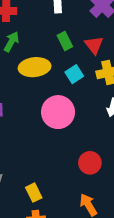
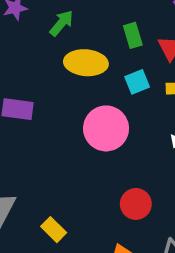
yellow rectangle: (34, 193) -> (54, 230), turned -30

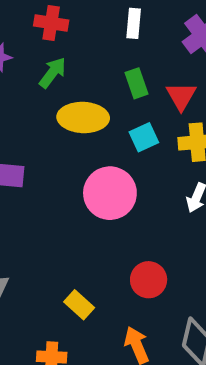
yellow rectangle: (54, 230) -> (79, 305), moved

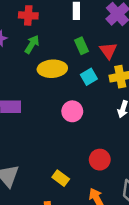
pink circle: (110, 193) -> (72, 111), size x0.7

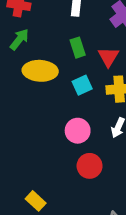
pink circle: (72, 111) -> (78, 131), moved
red circle: (100, 160) -> (90, 166), moved

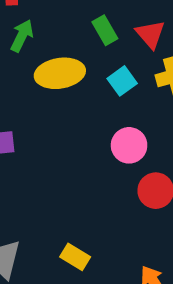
yellow rectangle: (36, 201) -> (75, 257), moved

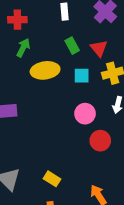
cyan square: (122, 81) -> (82, 76), turned 35

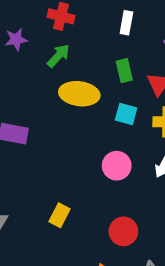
red circle: (100, 141) -> (123, 231), moved
yellow rectangle: (52, 179) -> (59, 215), moved, turned 70

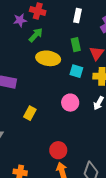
purple star: (16, 39) -> (20, 20), moved
yellow rectangle: (59, 215) -> (30, 113), moved
red circle: (123, 231) -> (58, 150), moved

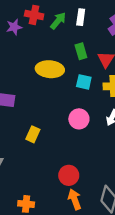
green arrow: (36, 35) -> (58, 21), moved

